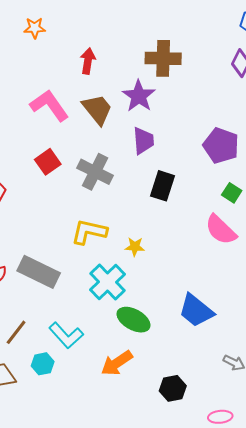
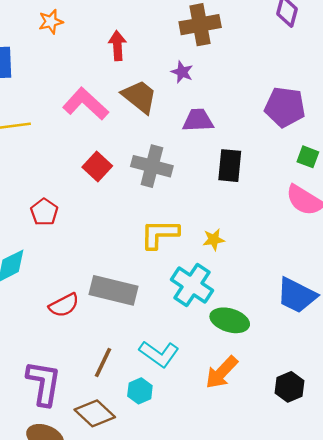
purple star: (139, 96) -> (182, 72), size x0.6
purple trapezoid: (143, 141) -> (198, 120), turned -76

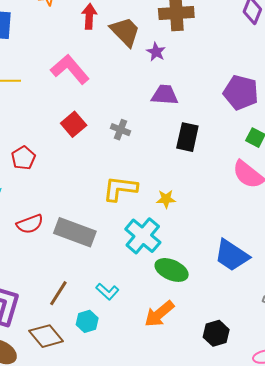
red arrow: (117, 46) -> (89, 16), moved
brown trapezoid: (139, 97) -> (125, 32), moved
gray cross: (152, 166) -> (121, 130), size x0.6
red semicircle: (64, 305) -> (30, 224), moved
cyan L-shape: (159, 354) -> (107, 292), size x0.7

